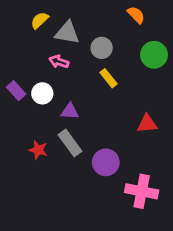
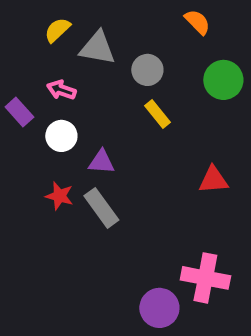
pink arrow: (59, 62) -> (61, 90), moved
purple rectangle: (16, 91) -> (19, 112), moved
red star: (38, 150) -> (59, 196), moved
purple circle: (106, 162) -> (159, 308), moved

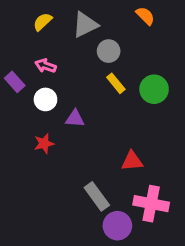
gray triangle: (97, 48) -> (85, 25), moved, turned -36
green circle: (223, 80) -> (154, 89), moved
red triangle: (213, 180) -> (132, 161), moved
red star: (59, 196) -> (44, 143), turned -30
gray rectangle: (101, 208) -> (97, 196), moved

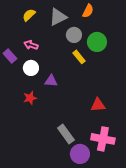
orange semicircle: (145, 16) -> (88, 11), moved, turned 72
green circle: (154, 89) -> (97, 42), moved
red triangle: (132, 161) -> (98, 105), moved

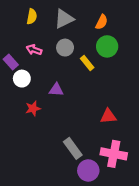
orange semicircle: (88, 11) -> (102, 22), moved
yellow semicircle: (29, 15) -> (32, 17), turned 144
gray circle: (74, 35) -> (65, 48), moved
white circle: (31, 68) -> (22, 79), moved

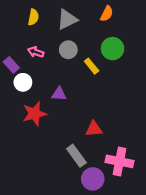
orange semicircle: (102, 22) -> (107, 14), moved
red star: (33, 108) -> (35, 114), size x1.5
red triangle: (108, 116) -> (94, 129), moved

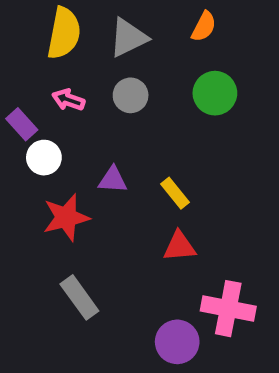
yellow semicircle: (33, 17) -> (64, 33), size x1.6
yellow rectangle: (92, 66) -> (175, 193), moved
gray rectangle: (76, 156) -> (79, 297), moved

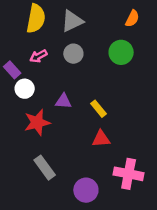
orange semicircle: (204, 27) -> (132, 19), moved
pink arrow: (68, 100) -> (38, 56), turned -48
purple circle: (177, 342) -> (86, 190), moved

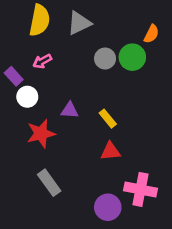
orange semicircle: (132, 19) -> (151, 34), moved
gray circle: (73, 54) -> (105, 59), moved
purple circle: (86, 190) -> (108, 207), moved

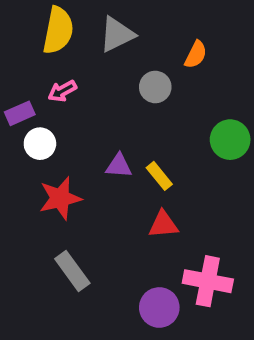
orange semicircle: (151, 34) -> (196, 55), moved
green circle: (132, 57) -> (230, 140), moved
purple rectangle: (14, 76) -> (20, 113), turned -72
purple triangle: (70, 110) -> (119, 166), moved

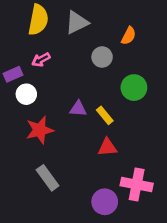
green circle: (230, 140) -> (134, 88), moved

